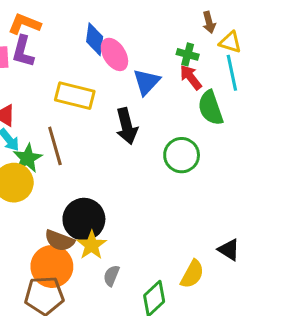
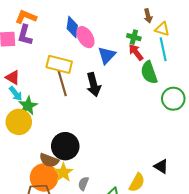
brown line: (55, 146) -> (62, 84), moved
green circle: (182, 155) -> (173, 99), moved
yellow star: (92, 245) -> (63, 172), moved

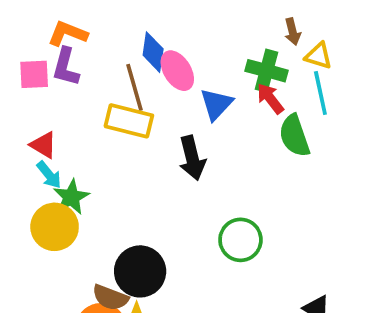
green cross: (134, 37) -> (267, 71), size x1.5
brown line: (62, 84) -> (135, 87), moved
green circle: (173, 99) -> (240, 240), moved

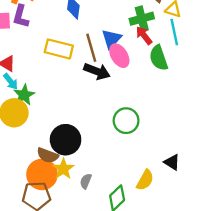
pink ellipse: (177, 71) -> (119, 56), moved
green cross: (267, 71) -> (142, 19), turned -30
brown line: (135, 87) -> (91, 48), moved
black arrow: (192, 158) -> (97, 71), turned -55

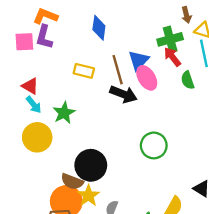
yellow rectangle: (59, 49) -> (84, 71), size x0.7
green semicircle: (159, 58) -> (188, 80), size x0.7
green star: (24, 95) -> (64, 113), moved

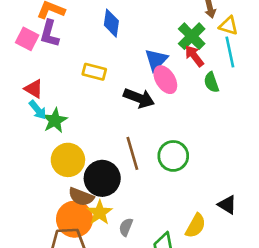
green cross: (170, 39) -> (192, 36), turned -30
pink square: (24, 42) -> (27, 39), turned 30
brown line: (118, 70) -> (132, 153), moved
green star: (64, 113) -> (55, 120), moved
yellow circle: (37, 137) -> (68, 160), moved

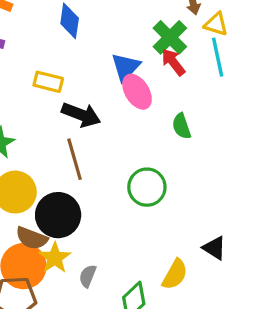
green semicircle: (211, 82) -> (181, 126), moved
black arrow: (139, 98) -> (81, 115), moved
brown line: (132, 153) -> (75, 159), moved

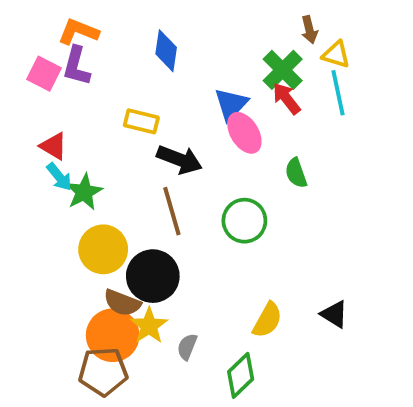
green circle: (147, 187) -> (244, 221), moved
yellow semicircle: (175, 274) -> (267, 320), moved

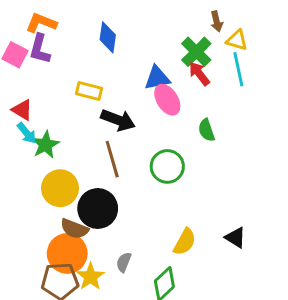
blue triangle: (231, 104) -> (157, 78), turned 36
yellow star: (149, 326) -> (90, 277), moved

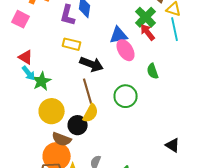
purple L-shape: (40, 49) -> (68, 15), moved
black circle: (98, 208) -> (78, 125), size x0.7
yellow semicircle: (185, 242) -> (91, 113), moved

